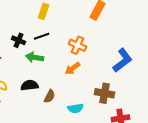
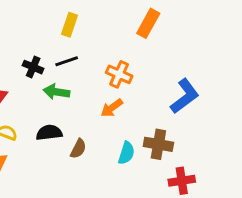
cyan semicircle: (76, 108) -> (126, 153), moved, turned -63

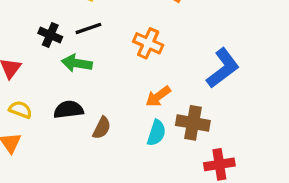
orange arrow: (112, 108) -> (158, 96), moved

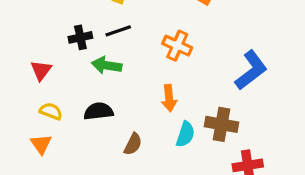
black cross: (50, 35) -> (80, 37), turned -35
orange arrow: (158, 96) -> (169, 98), moved, turned -60
brown semicircle: (102, 128) -> (133, 144), moved

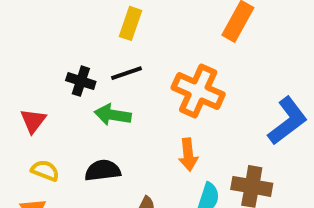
black cross: (80, 37) -> (81, 81), turned 30
orange cross: (177, 46) -> (198, 91), size x1.4

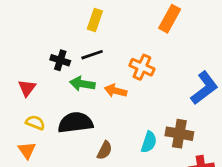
orange cross: (198, 91) -> (142, 67), size x0.7
orange arrow: (188, 155) -> (116, 91), moved, turned 110
black semicircle: (103, 170) -> (75, 123), size x1.4

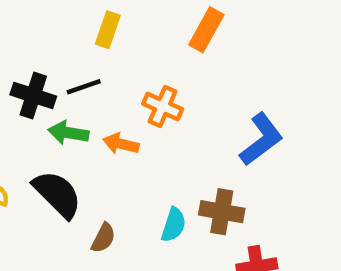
yellow rectangle: (95, 20) -> (108, 30), moved
black cross: (60, 60) -> (33, 95), size x1.4
black semicircle: (75, 123) -> (57, 194), turned 52

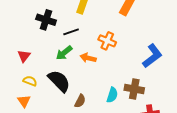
black cross: (33, 95) -> (46, 20), moved
green arrow: (68, 133) -> (64, 53), turned -48

